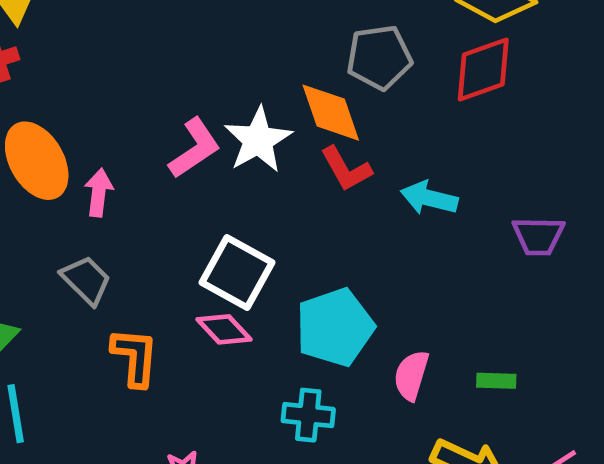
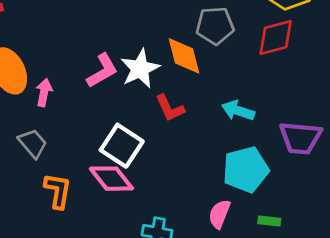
red L-shape: (346, 169) -> (170, 108), moved
purple trapezoid: (538, 236) -> (300, 138), size x1.4
cyan pentagon: (335, 327) -> (246, 170), moved
pink diamond: (224, 329) -> (111, 179), size x1.4

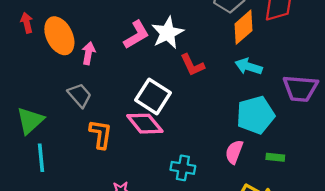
orange diamond: (184, 56) -> (244, 27), moved, turned 64

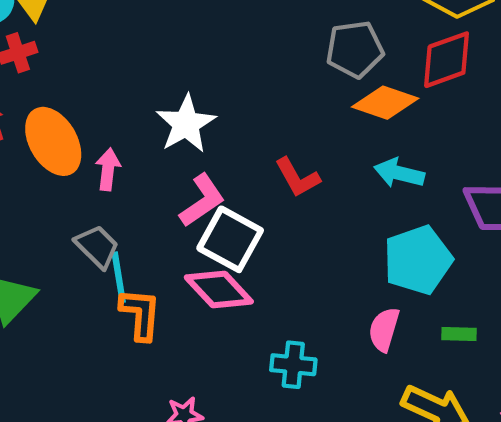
orange diamond: (244, 27) -> (385, 103), turned 64
white star: (167, 33) -> (186, 124), moved
pink L-shape: (136, 35) -> (202, 200), moved
cyan line: (41, 158) -> (119, 277), moved

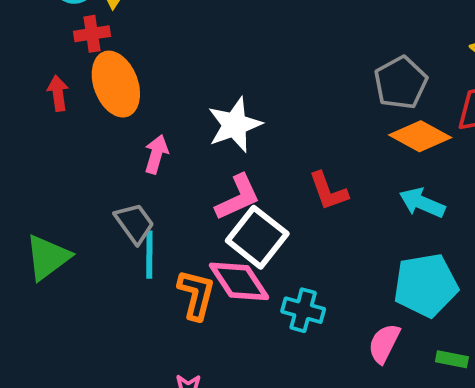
gray pentagon: (355, 49) -> (401, 83), turned -30
orange ellipse: (53, 141) -> (116, 84), moved
orange L-shape: (140, 314) -> (196, 295), moved
cyan cross: (293, 365) -> (303, 310), moved

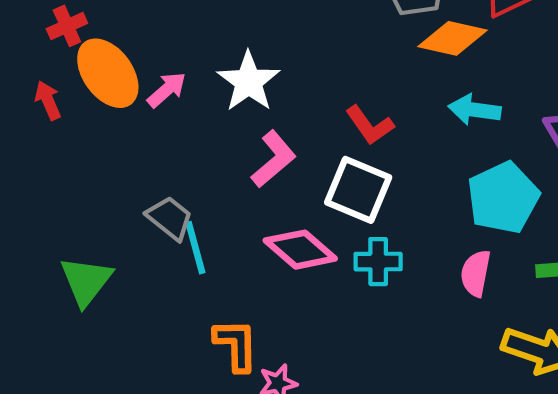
pink arrow: (156, 154) -> (167, 90), moved, turned 48
white square: (257, 237) -> (358, 190), moved
orange L-shape: (196, 295) -> (236, 345), moved

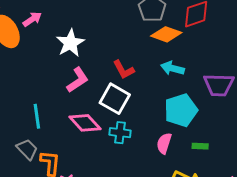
pink arrow: (167, 90) -> (32, 19), moved
gray trapezoid: (170, 218) -> (27, 149), moved

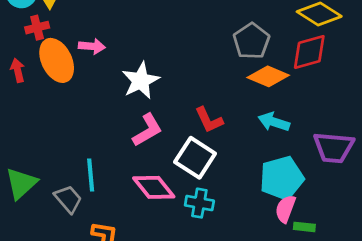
pink arrow: (32, 19) -> (92, 46), turned 36
pink semicircle: (164, 143) -> (285, 209), moved
gray trapezoid: (27, 149) -> (68, 199), moved

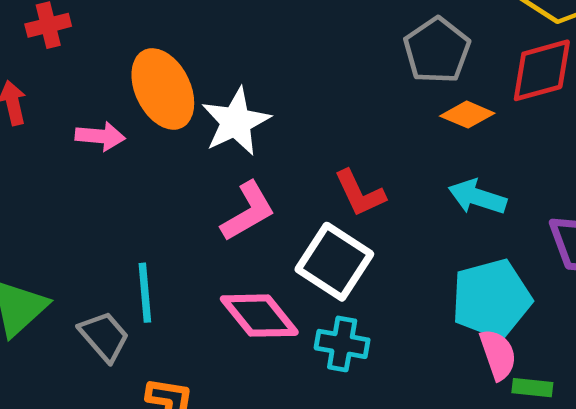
pink arrow: (92, 46) -> (100, 136), moved
orange ellipse: (57, 60) -> (163, 89), moved
orange diamond: (268, 76) -> (467, 115), size x0.7
pink semicircle: (285, 209) -> (498, 355), turned 140

